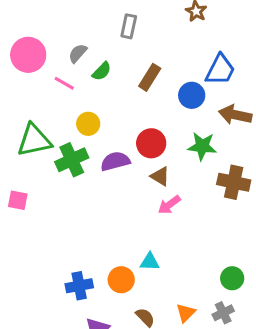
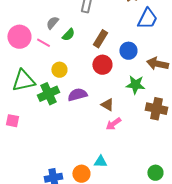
pink circle: (28, 55) -> (19, 37), moved
blue trapezoid: (220, 70) -> (147, 19), moved
red circle: (151, 143) -> (102, 65), moved

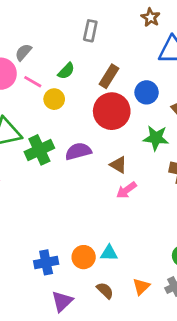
gray semicircle: (52, 23) -> (23, 52), moved
red circle: (102, 65) -> (112, 111), size x1.4
yellow circle: (59, 70) -> (54, 99), moved
cyan triangle: (100, 162) -> (109, 253), moved

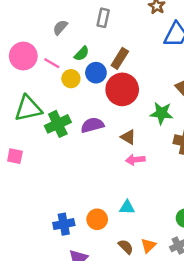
gray semicircle: (23, 52) -> (60, 27), moved
blue circle: (147, 92) -> (96, 73), moved
pink arrow: (126, 190) -> (135, 160), turned 30
cyan triangle: (109, 253) -> (127, 207), moved
brown semicircle: (105, 291) -> (126, 247), moved

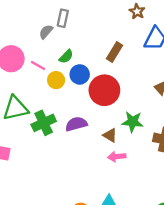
gray rectangle: (103, 18) -> (63, 18), moved
brown rectangle: (120, 58) -> (115, 52), moved
green star: (162, 113) -> (133, 122), moved

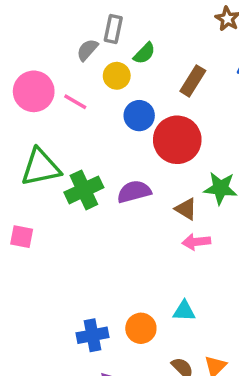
green semicircle: (66, 56) -> (144, 53), moved
yellow circle: (56, 80) -> (117, 76), moved

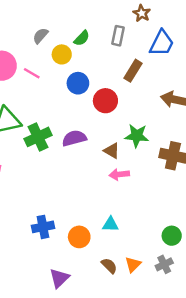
gray rectangle: (113, 29) -> (118, 36), moved
brown rectangle: (193, 81) -> (133, 71), moved
red circle: (177, 140) -> (105, 101), size x0.7
blue cross: (93, 335) -> (43, 227), moved

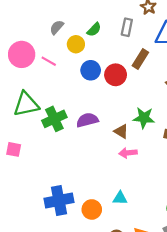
red circle: (105, 101) -> (116, 75), moved
blue cross: (43, 227) -> (59, 200), size x1.4

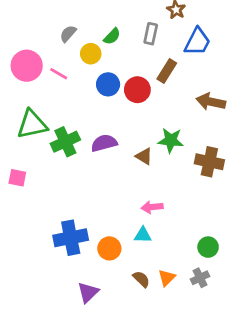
pink arrow: (128, 153) -> (152, 207), moved

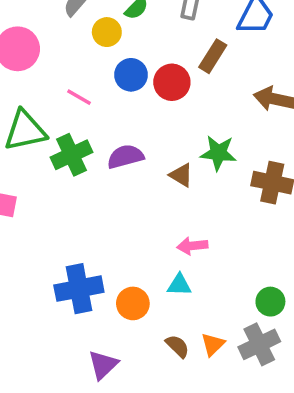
pink line: (59, 74) -> (79, 97), moved
gray cross: (200, 278) -> (259, 344), size x1.5

